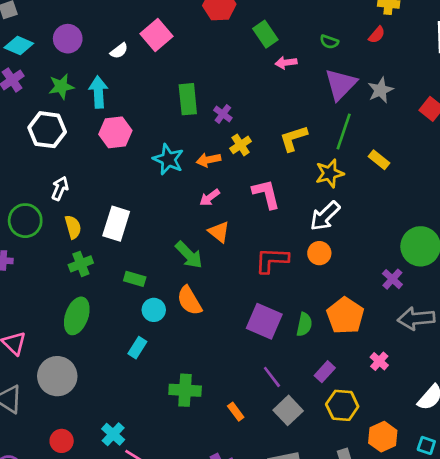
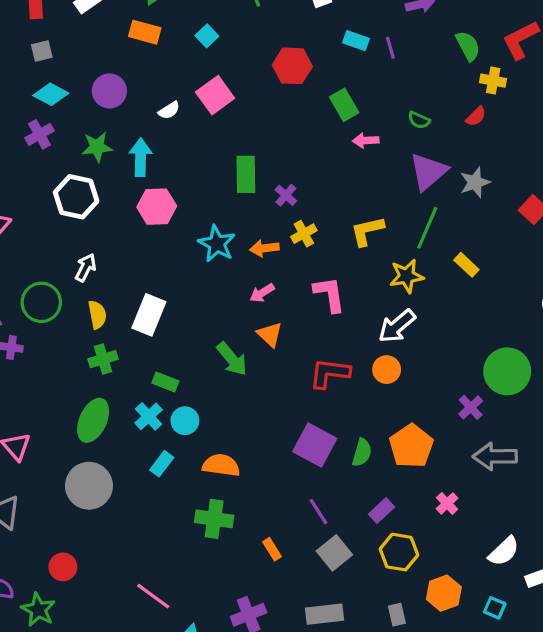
orange semicircle: (189, 301) -> (221, 465), moved, turned 124
gray circle: (57, 376) -> (89, 486), moved
cyan cross: (113, 434) -> (149, 416), moved

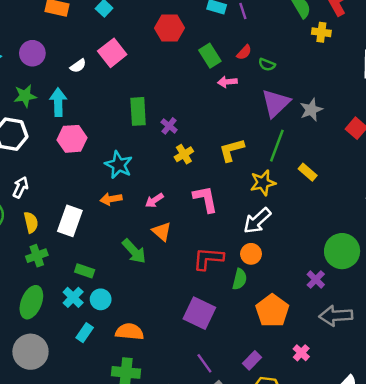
red semicircle: (476, 116) -> (244, 52), moved
orange arrow: (264, 248) -> (111, 199), moved
green semicircle: (362, 453) -> (240, 279), moved

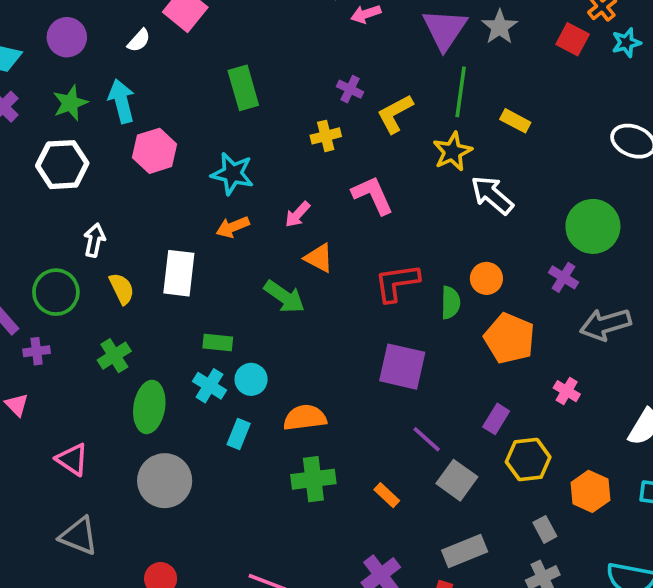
purple cross: (169, 126) -> (350, 89), moved
yellow cross: (184, 154) -> (326, 136), turned 30
white arrow: (257, 221) -> (492, 195), moved, turned 96
orange circle: (251, 254) -> (486, 278), moved
green cross: (37, 256) -> (114, 356), moved

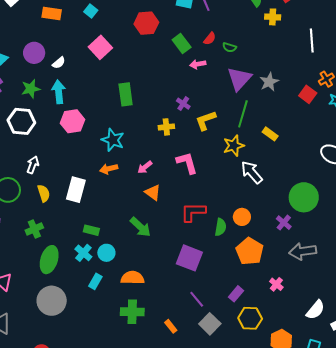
white semicircle: (139, 40) -> (59, 63), moved
green arrow: (284, 297) -> (140, 227), moved

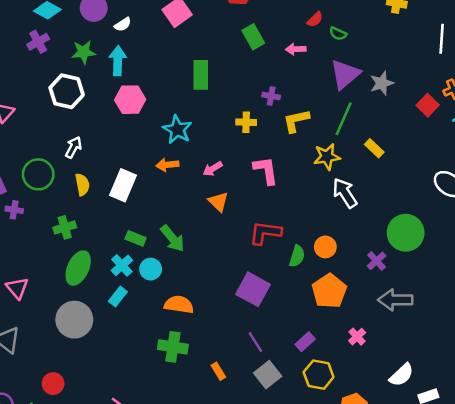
green rectangle: (182, 43) -> (253, 37), moved
purple cross: (183, 104) -> (271, 96), turned -32
green arrow: (140, 227) -> (173, 238), moved
cyan rectangle: (95, 281) -> (118, 297), moved

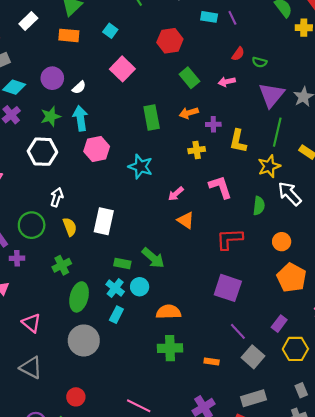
yellow L-shape: (296, 121) -> (238, 141), turned -55
orange arrow: (167, 165) -> (189, 113), moved
green semicircle: (297, 256) -> (259, 206), moved
orange rectangle: (218, 371) -> (212, 361), turned -40

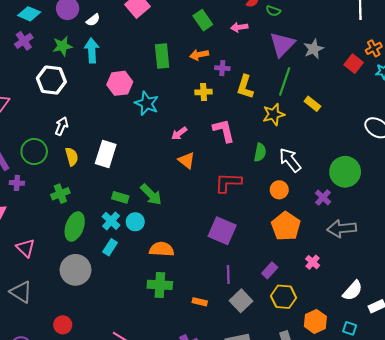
pink hexagon: (97, 149) -> (120, 83), moved
white arrow: (290, 194) -> (290, 160), moved
purple line: (238, 331) -> (228, 274), turned 36

